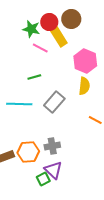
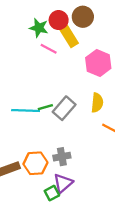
green line: (34, 77) -> (45, 107), moved
yellow semicircle: (84, 86) -> (97, 103), moved
purple triangle: (53, 170) -> (63, 183), turned 36

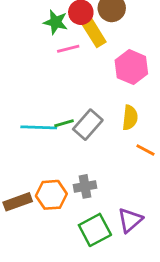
pink line: (49, 49) -> (68, 49), turned -42
purple triangle: (63, 183) -> (130, 220), moved
green square: (52, 193) -> (95, 230), moved, size x1.6

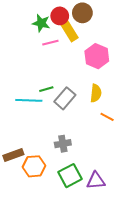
green line: (64, 123) -> (46, 89), moved
orange hexagon: (51, 195) -> (34, 166), moved
purple triangle: (130, 220) -> (96, 181), moved, turned 36

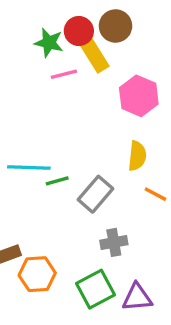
green line: (46, 89) -> (57, 181), moved
gray rectangle: (65, 98) -> (96, 194), moved
gray cross: (63, 144) -> (114, 242), moved

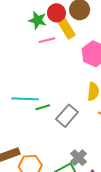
gray cross: (114, 242) -> (79, 158), moved, turned -35

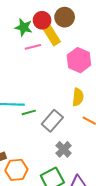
gray cross: (79, 158) -> (64, 149), moved

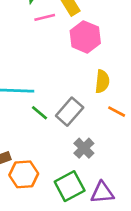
pink hexagon: (79, 60) -> (85, 37), moved
green line: (29, 112) -> (39, 113), moved, turned 56

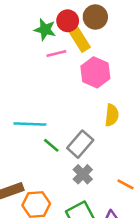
orange line: (117, 112) -> (126, 184), moved
gray cross: (84, 148) -> (83, 174), moved

